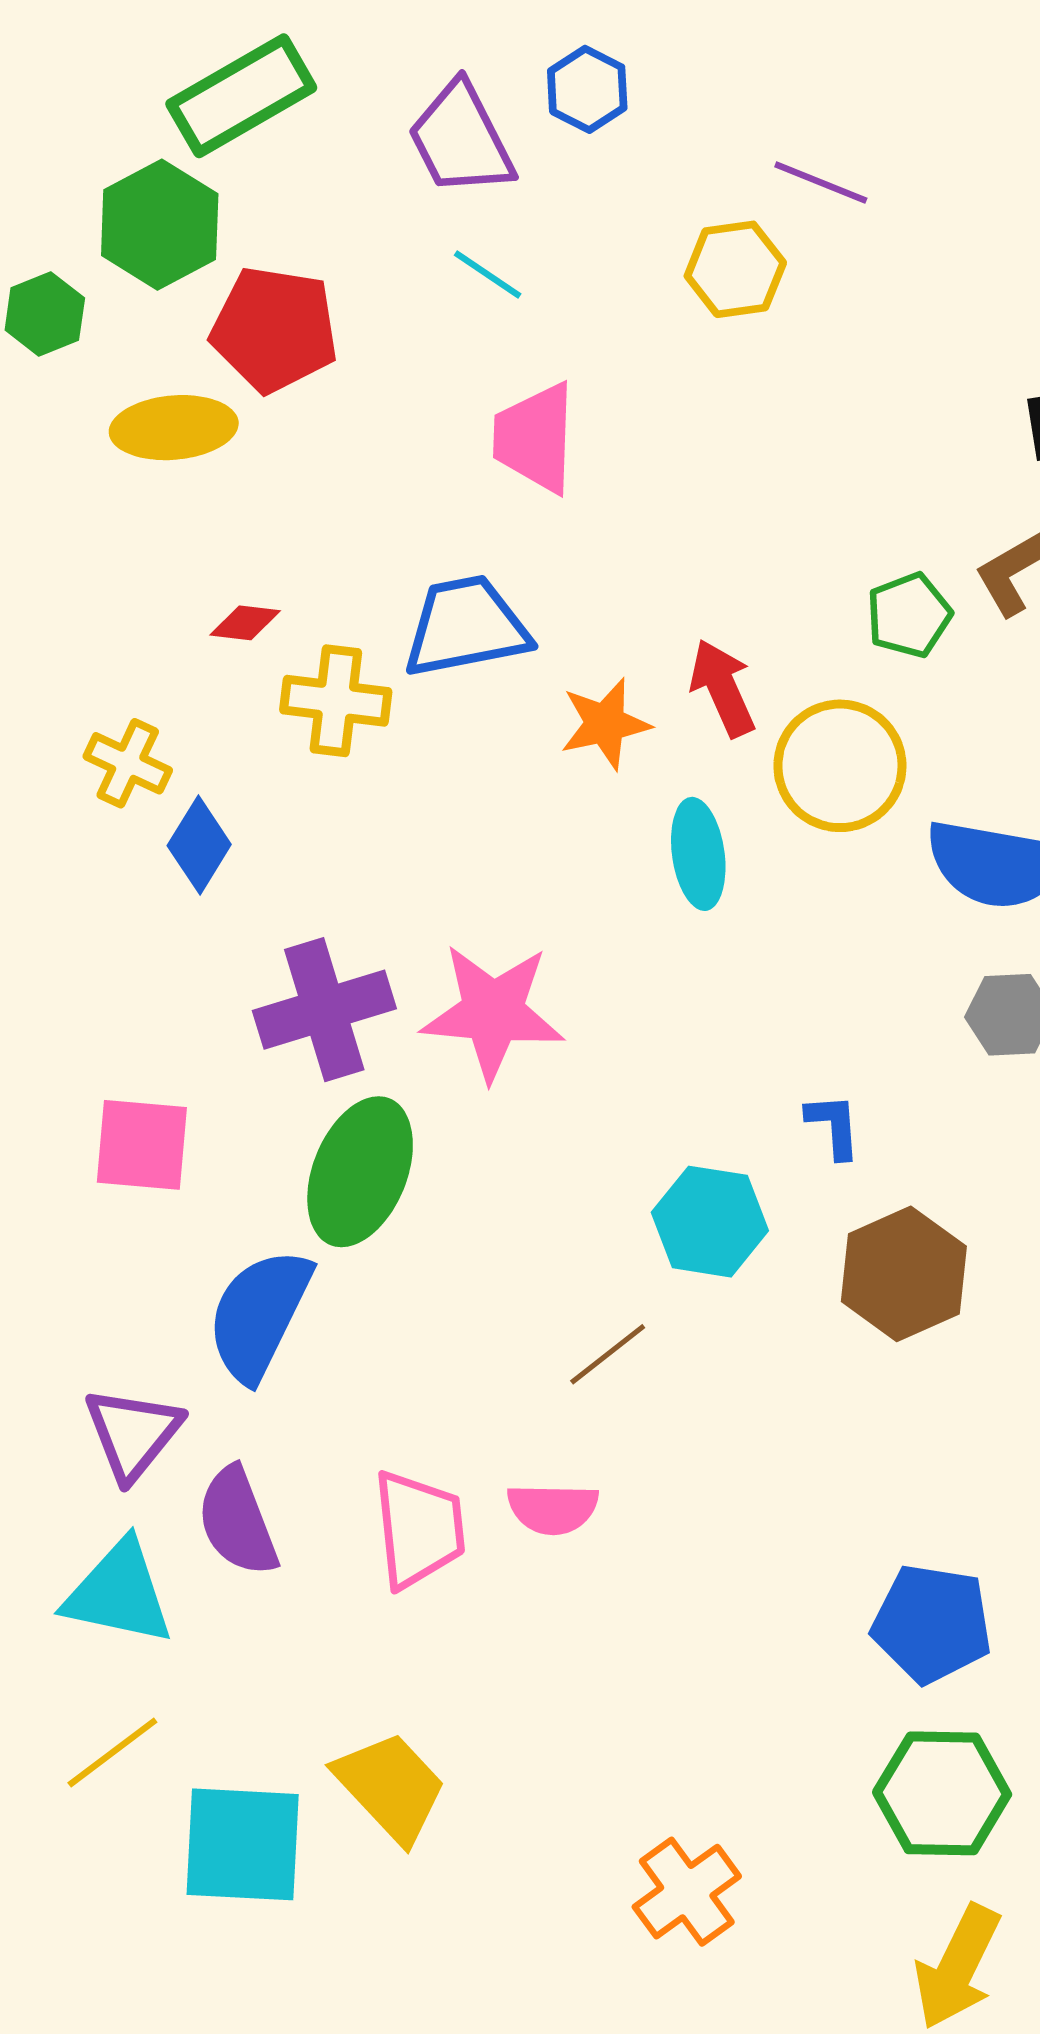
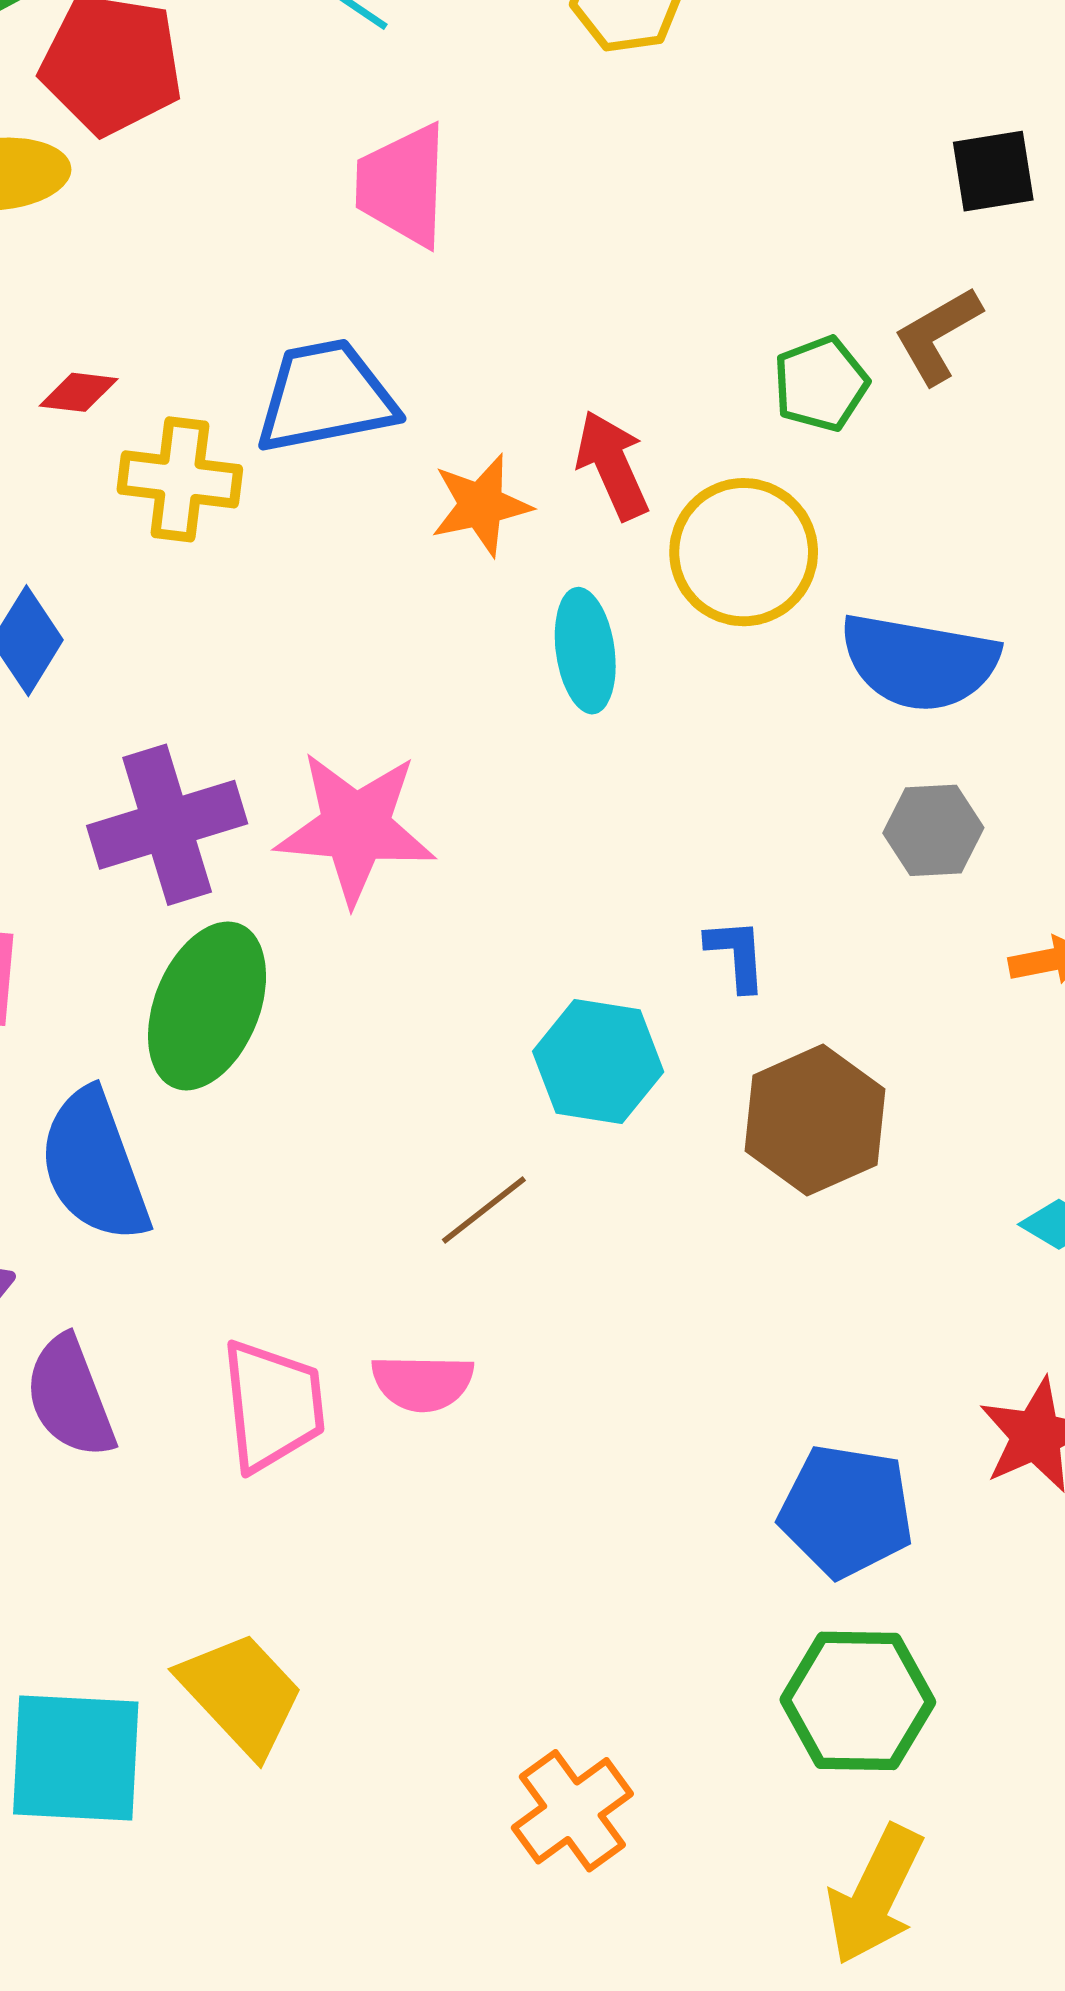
blue semicircle: (259, 1315) -> (94, 1166), turned -46

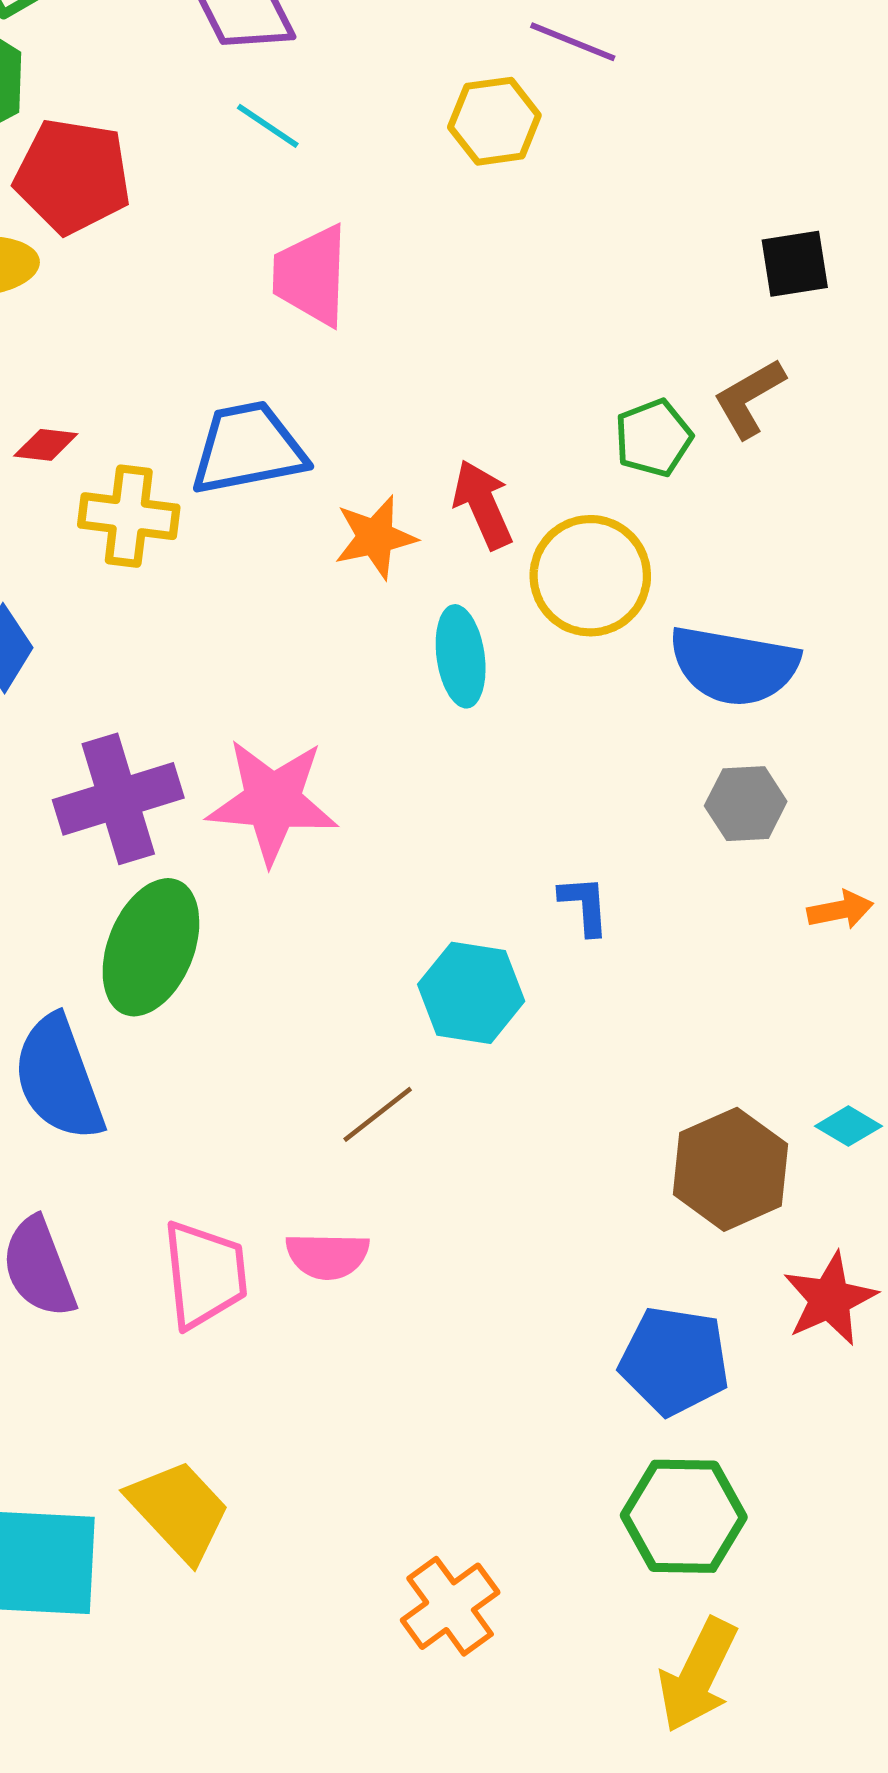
brown hexagon: (815, 1120) -> (730, 1169), moved

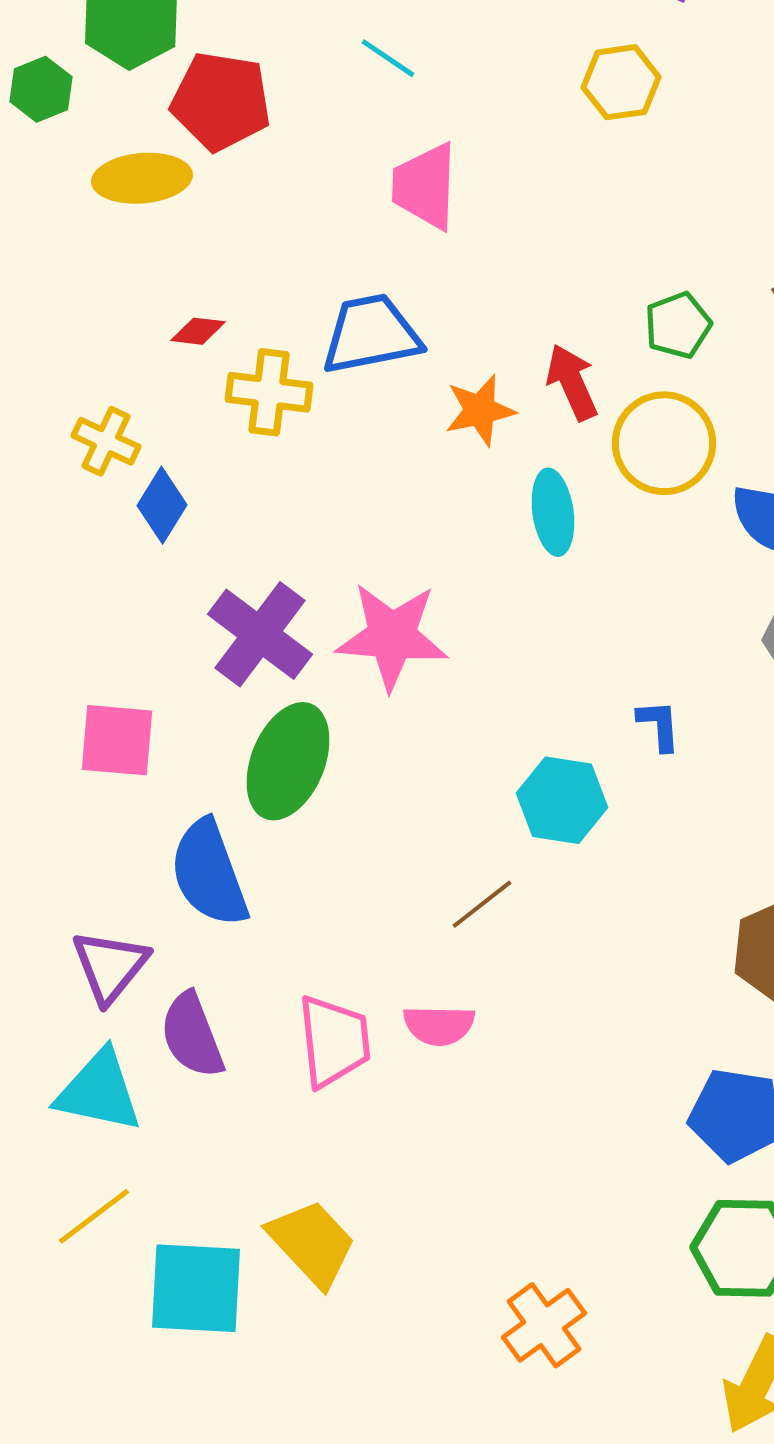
yellow hexagon: (494, 121) -> (621, 82), moved
green pentagon: (653, 438) -> (678, 325), moved
purple cross: (118, 799) -> (260, 634), turned -36

